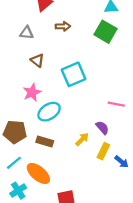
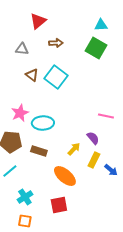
cyan square: (74, 74) -> (56, 77), moved, turned -30
pink star: (32, 92) -> (20, 113), moved
cyan ellipse: (49, 112) -> (43, 123), turned 30
orange ellipse: (38, 173) -> (65, 176), moved
cyan cross: (18, 191) -> (25, 197), moved

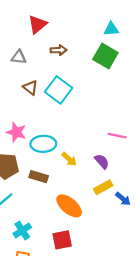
pink star: (20, 113) -> (16, 132), turned -30
yellow arrow: (74, 149) -> (69, 159), moved, turned 88
yellow rectangle: (94, 160) -> (103, 187), turned 35

